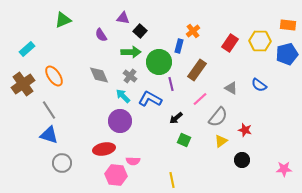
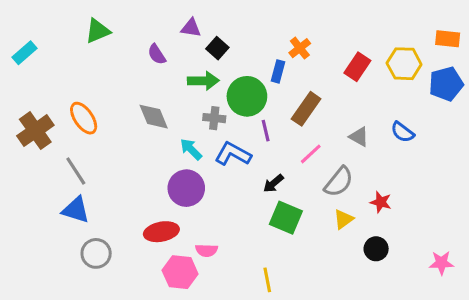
cyan rectangle: (27, 49) -> (24, 53), moved
gray cross: (130, 76) -> (214, 118), moved, turned -32
green square: (184, 140) -> (286, 218), size x1.5

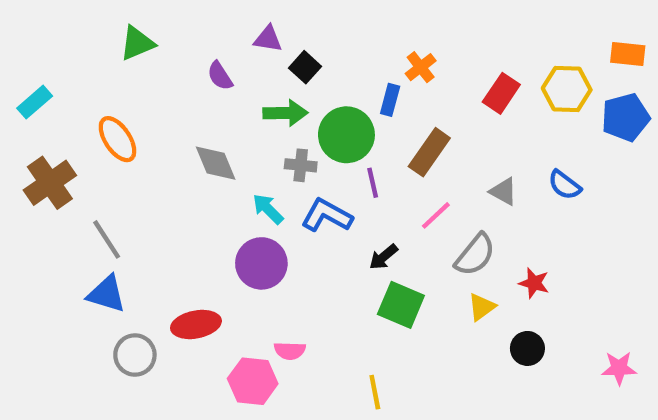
cyan rectangle: (24, 53) -> (35, 102), moved
orange ellipse: (84, 118) -> (117, 139), moved
red ellipse: (161, 232) -> (196, 324), moved

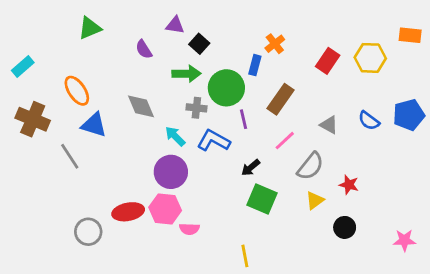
blue pentagon: (626, 117) -> (409, 115), moved
brown cross: (50, 183) -> (33, 119), turned -32
blue triangle: (107, 294) -> (94, 125), moved
pink hexagon: (253, 381) -> (165, 209), moved

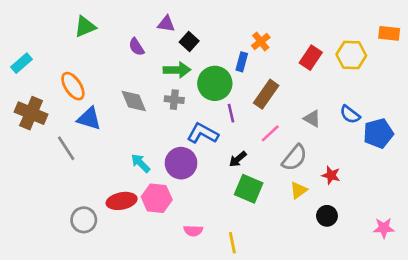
gray cross: (196, 108) -> (174, 100), moved
blue pentagon: (409, 115) -> (378, 133), moved
cyan arrow: (175, 136) -> (140, 163), moved
purple circle: (171, 172) -> (181, 163), moved
pink semicircle: (189, 229) -> (193, 231), moved

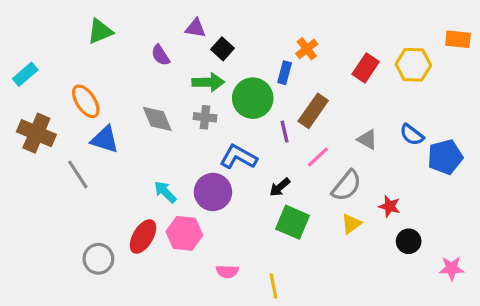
purple line: (231, 113) -> (285, 132), moved
red ellipse: (122, 201) -> (143, 237), turned -48
black circle: (327, 216) -> (409, 241), moved

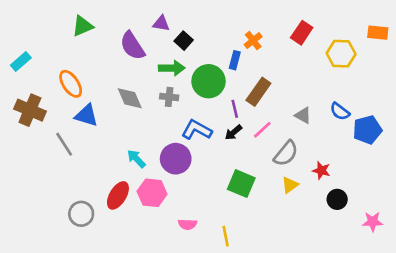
purple semicircle: (160, 55) -> (132, 46), size x1.6
red rectangle: (366, 68) -> (302, 33), moved
black arrow: (280, 187) -> (233, 132), moved

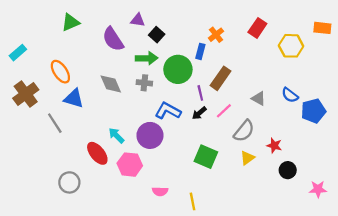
brown cross: (30, 110) -> (26, 94), turned 30
red ellipse: (118, 195) -> (97, 153), moved, turned -70

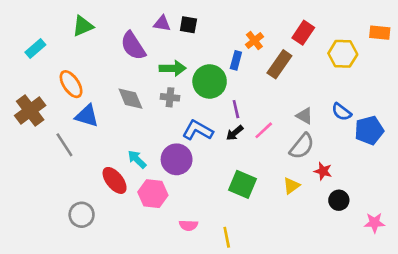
black square: (157, 35) -> (188, 25), moved, turned -32
cyan rectangle: (18, 53) -> (35, 49), moved
brown rectangle: (221, 78) -> (279, 64), moved
gray semicircle: (244, 131) -> (302, 146), moved

